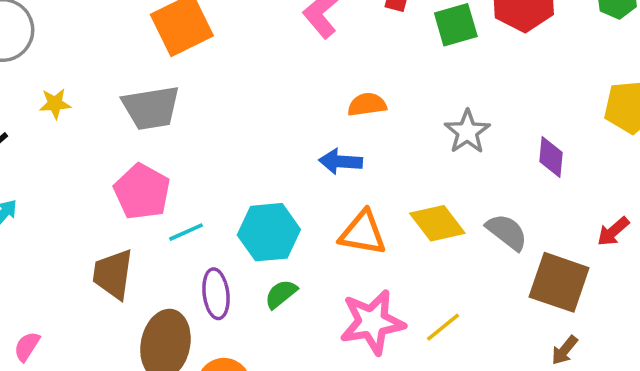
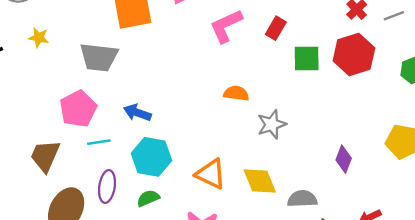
gray star: (467, 132) -> (272, 124), moved
blue arrow: (341, 161) -> (137, 113), moved
gray semicircle: (507, 232) -> (302, 199), turned -56

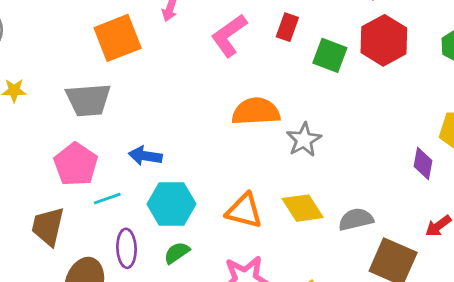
green square: (307, 58) -> (330, 55), turned 32
orange semicircle: (236, 93) -> (256, 112), size x1.6
purple diamond: (344, 159) -> (423, 163), moved

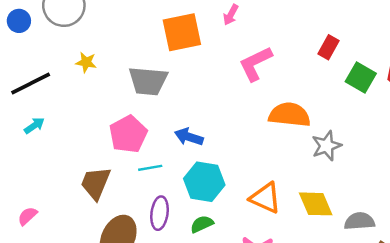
pink L-shape: (229, 35) -> (255, 64), moved

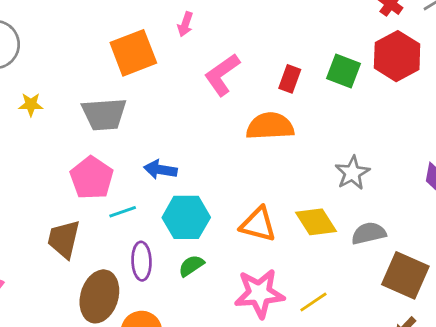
red rectangle: (329, 47) -> (290, 79), moved
gray star: (327, 146) -> (352, 173), moved

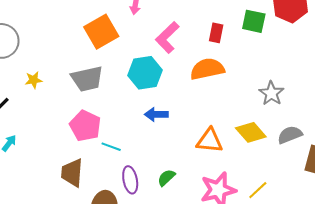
blue arrow: (160, 170) -> (156, 114), moved
cyan line: (123, 212) -> (111, 147), turned 48
cyan hexagon: (186, 217) -> (145, 73), moved

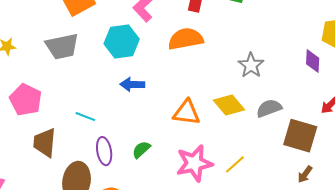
pink pentagon: (85, 126) -> (26, 100), moved

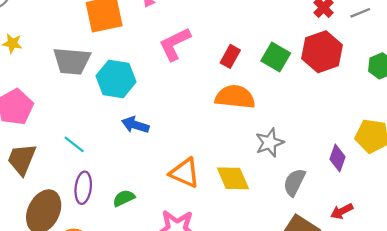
orange semicircle: (186, 39) -> (235, 97), moved
cyan hexagon: (122, 41) -> (116, 79), moved
gray semicircle: (269, 108) -> (294, 182), moved, turned -60

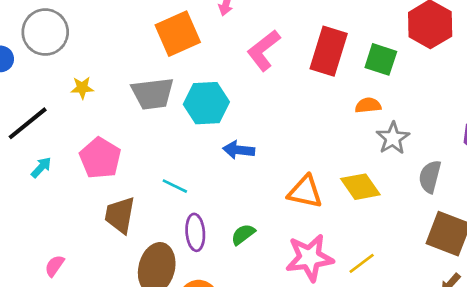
red rectangle: (230, 56) -> (329, 51), size x1.8
green square: (276, 57) -> (381, 59), moved
orange semicircle: (235, 97) -> (368, 105), moved, size x0.6

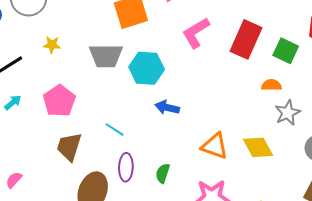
green semicircle: (243, 234) -> (163, 173), turned -42

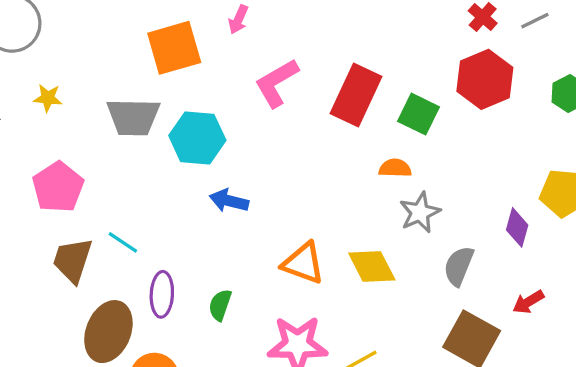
cyan line: (114, 129) -> (123, 242), moved

